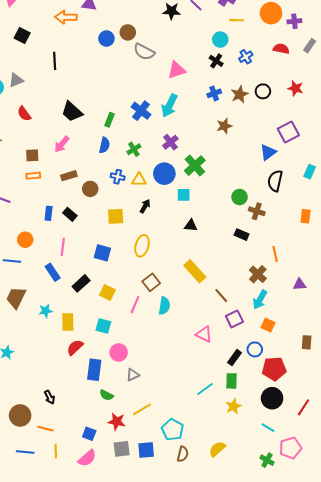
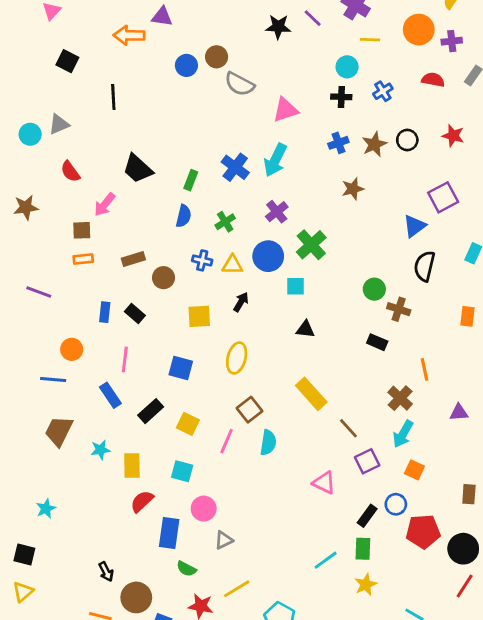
black cross: (216, 61) -> (341, 97), turned -32
pink arrow: (62, 144) -> (105, 205), moved
black circle: (272, 398) -> (463, 549), moved
brown circle: (20, 415) -> (136, 597), moved

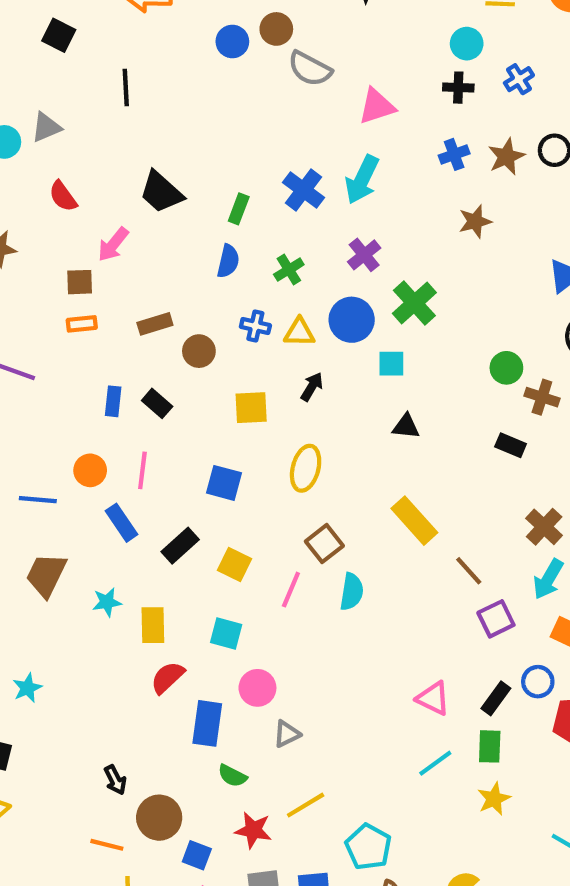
orange circle: (72, 349) -> (90, 470), moved
pink triangle: (324, 483) -> (433, 698), moved

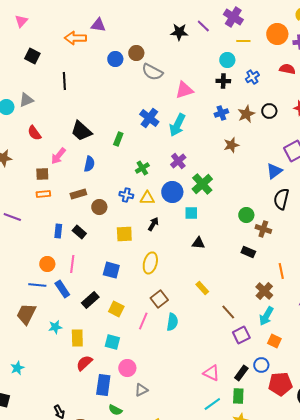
blue cross: (303, 190) -> (149, 118), moved
blue semicircle: (228, 261) -> (89, 164), moved
blue line: (38, 500) -> (37, 285), moved
yellow rectangle: (414, 521) -> (202, 288), size x0.6

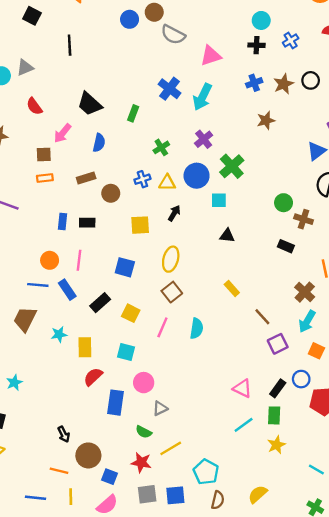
blue cross: (126, 195) -> (142, 179), turned -32
black rectangle: (79, 232) -> (87, 223), turned -40
brown square: (159, 299) -> (172, 292), moved
green semicircle: (115, 410) -> (144, 432), moved

